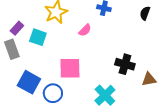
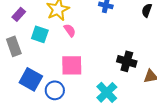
purple rectangle: (17, 28) -> (19, 14), moved
pink semicircle: (85, 30) -> (70, 30), moved, turned -80

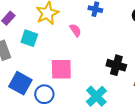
pink semicircle: (70, 30) -> (75, 30), moved

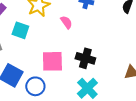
black cross: (116, 65) -> (85, 58), moved

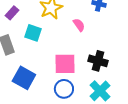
blue circle: (35, 86) -> (64, 89), moved

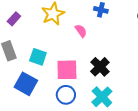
cyan square: (33, 33) -> (38, 57), moved
black cross: (98, 61) -> (100, 67), turned 30

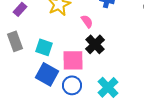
black cross: (100, 67) -> (95, 44), moved
blue square: (26, 84) -> (47, 74), moved

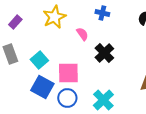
black cross: (95, 44) -> (104, 53), moved
cyan square: (44, 47) -> (39, 60), turned 30

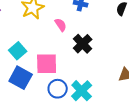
blue circle: (67, 98) -> (58, 89), moved

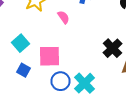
black cross: (83, 44) -> (112, 48), moved
blue square: (21, 78) -> (24, 70), size x0.6

